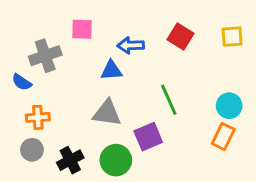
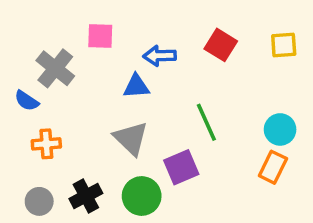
gray cross: (45, 56) -> (55, 68), turned -32
gray triangle: (107, 113) -> (131, 138), turned 36
gray circle: (32, 150) -> (39, 201), moved

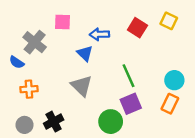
yellow square: (284, 45) -> (169, 21), moved, turned 30
blue triangle: (136, 86) -> (85, 53), turned 48
purple square: (181, 167) -> (131, 104), moved
green circle: (142, 196) -> (111, 122), moved

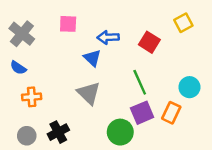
yellow square: (169, 21) -> (183, 23), turned 36
red square: (137, 28) -> (149, 42), moved
gray cross: (35, 42) -> (22, 34), moved
orange rectangle: (170, 104) -> (171, 113), moved

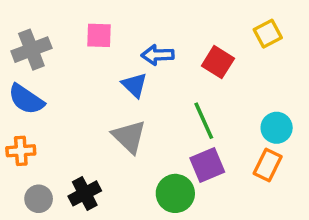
gray cross: (22, 34) -> (31, 50), turned 30
blue semicircle: (18, 68) -> (26, 99), size x1.5
orange cross: (32, 97) -> (21, 151), moved
orange rectangle: (171, 113) -> (268, 165), moved

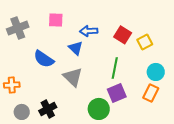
yellow square: (268, 34) -> (145, 42), moved
blue semicircle: (26, 99) -> (44, 59), moved
green line: (204, 121) -> (115, 68), turned 35

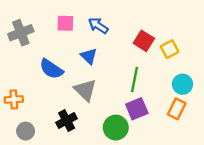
blue arrow: (89, 31) -> (98, 26), moved, turned 36
black cross: (48, 109) -> (67, 121), moved

